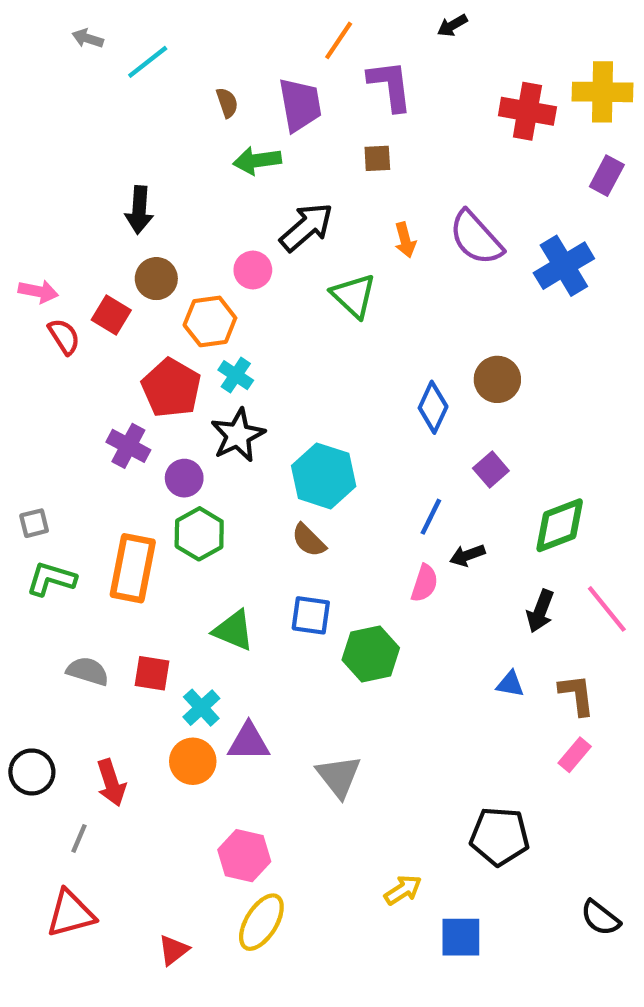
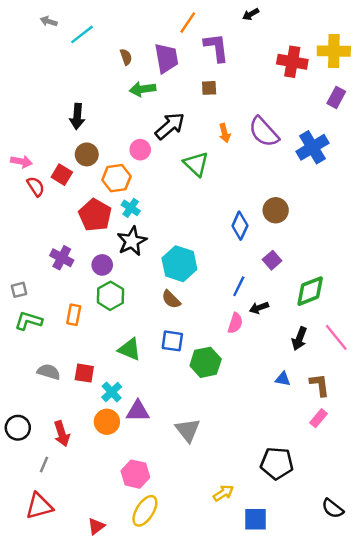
purple cross: (128, 446) -> (62, 258), moved
orange rectangle: (133, 568) -> (74, 315), size x0.6

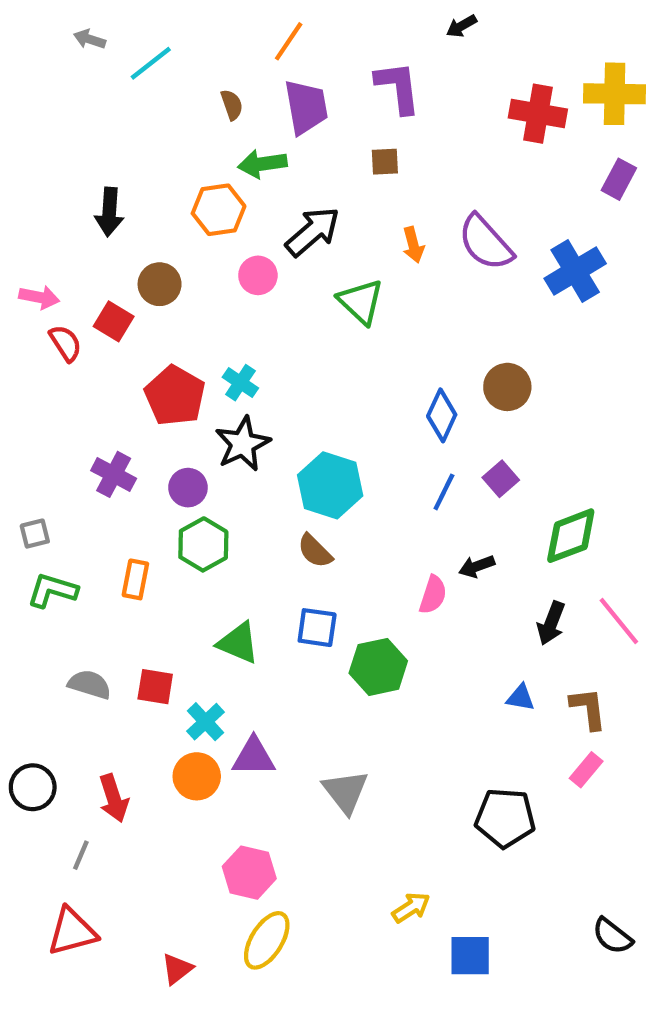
orange line: (188, 23) -> (289, 41), moved
black arrow: (77, 116) -> (109, 212), moved
orange hexagon: (116, 178) -> (219, 210), moved
blue line: (239, 286) -> (444, 492), moved
black pentagon: (277, 463) -> (505, 818), moved

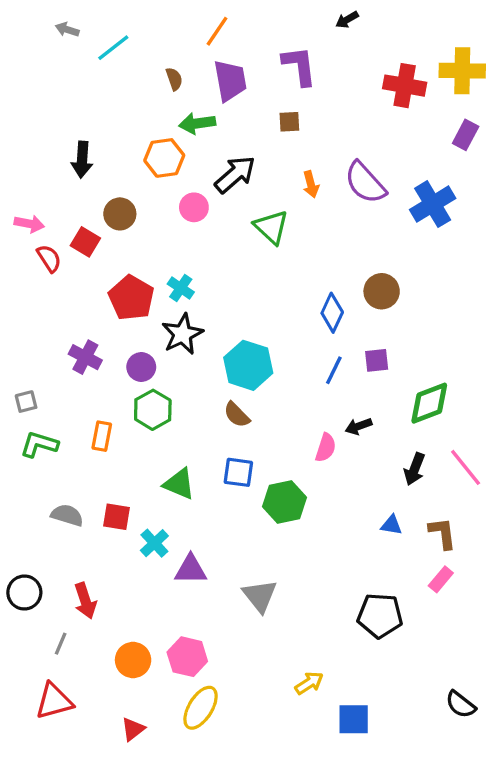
purple square: (501, 479) -> (377, 360), turned 35
orange circle: (197, 776) -> (133, 660), moved

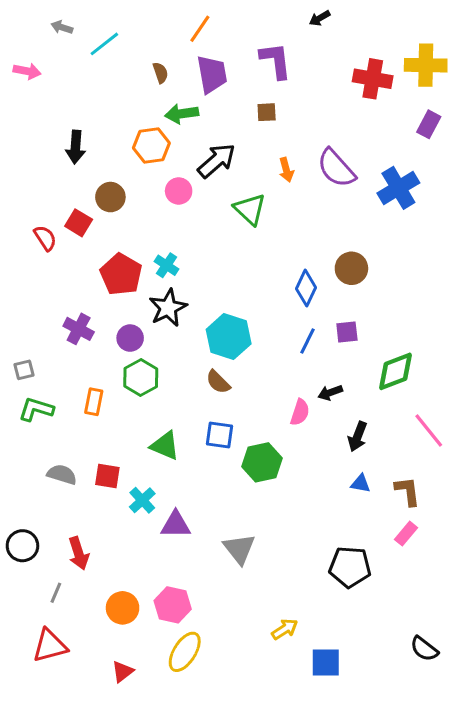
pink arrow: (29, 224) -> (27, 71), moved
black arrow: (415, 469) -> (358, 437), moved

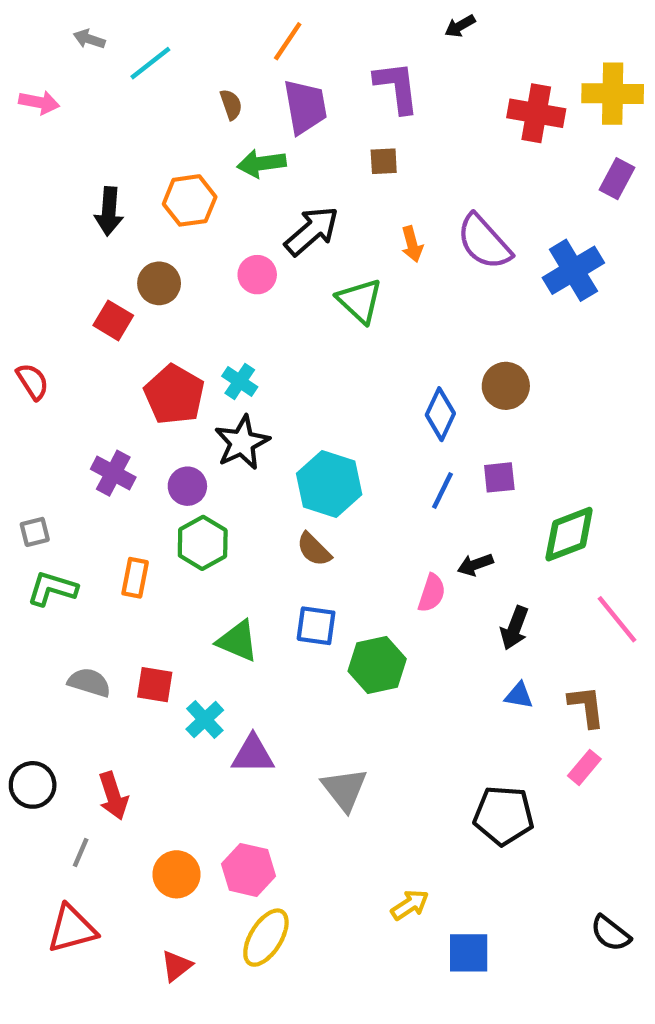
orange hexagon: (151, 146) -> (190, 200), moved
red semicircle: (45, 238) -> (33, 381), moved

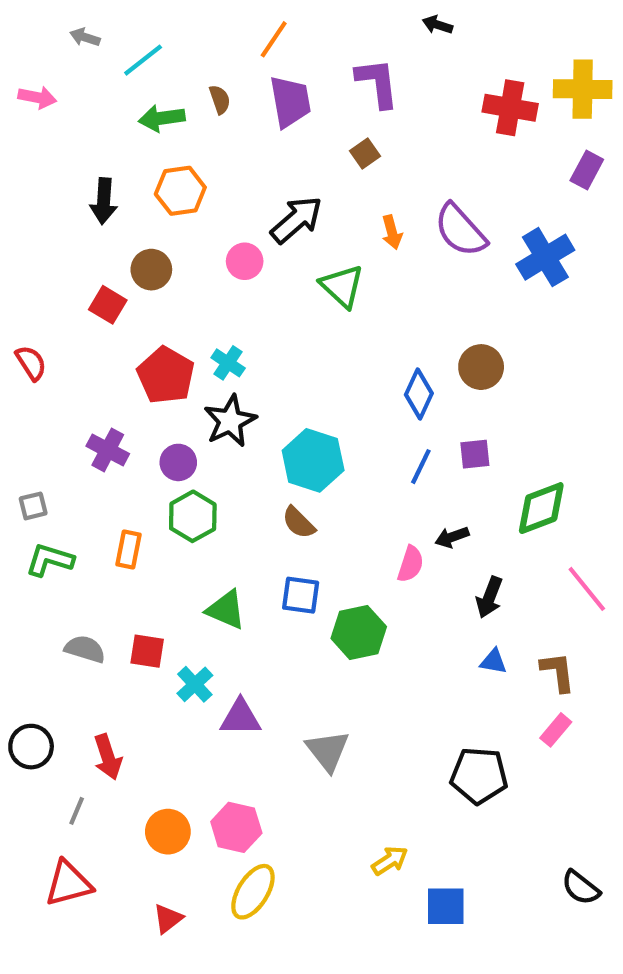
black arrow: (460, 26) -> (438, 25), turned 48
brown square: (384, 161) -> (365, 153), turned -32
green arrow: (262, 163) -> (162, 118), moved

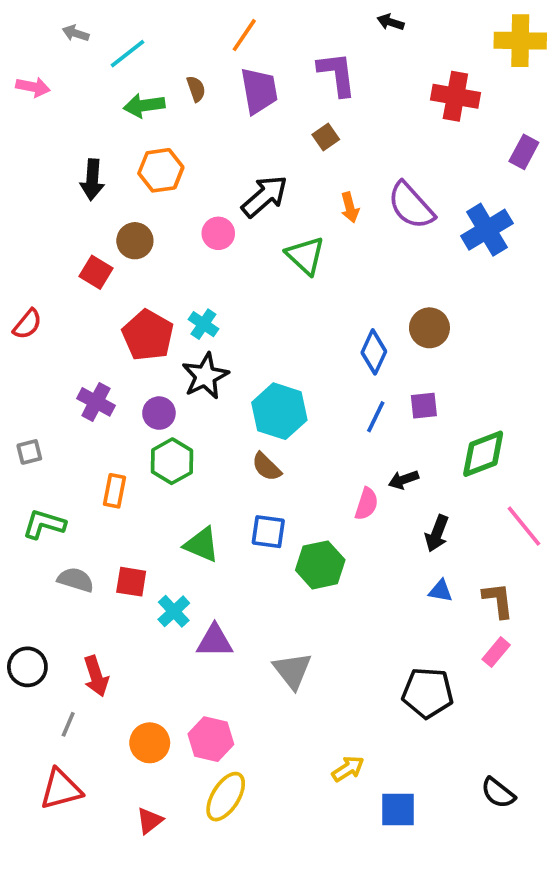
yellow cross: (583, 89) -> (520, 41), moved
red semicircle: (31, 363) -> (27, 324), turned 72
green L-shape: (50, 560) -> (44, 524), moved
black semicircle: (581, 888) -> (498, 793), moved

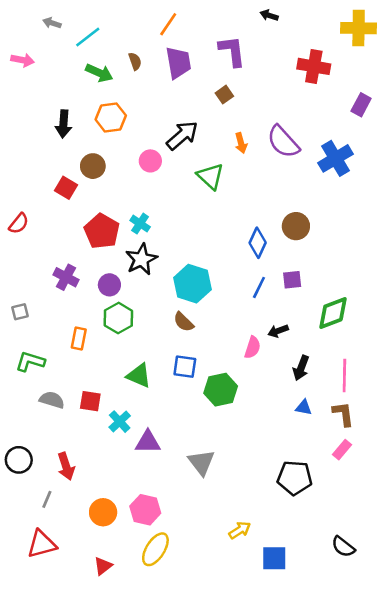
green arrow: (144, 105) -> (99, 73), turned -148
pink line: (524, 526) -> (344, 376), moved, turned 40

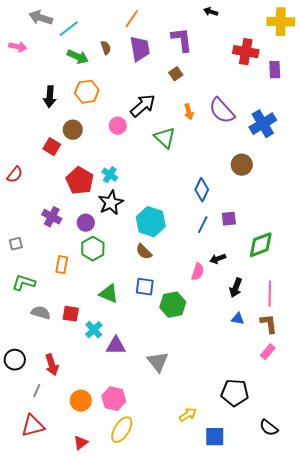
gray arrow: (52, 23) -> (41, 18), size x1.6
purple rectangle: (361, 105) -> (275, 70), moved, turned -30
brown circle: (296, 226) -> (242, 165), moved
black pentagon: (295, 478) -> (235, 393), moved

